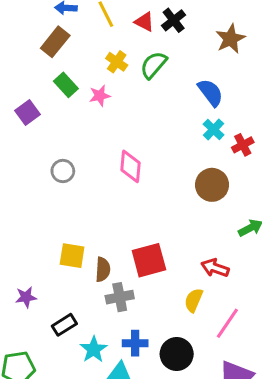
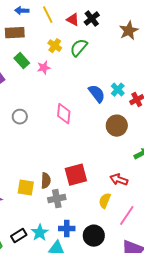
brown rectangle: (55, 42) -> (15, 33), turned 48
blue semicircle: (210, 93) -> (97, 94), moved
yellow square: (72, 256) -> (26, 188), moved
black rectangle: (64, 325) -> (19, 236), moved

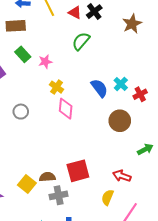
yellow cross: (55, 46) -> (56, 87), moved
brown semicircle: (46, 181) -> (47, 177), turned -98
yellow square: (26, 188) -> (27, 184), turned 30

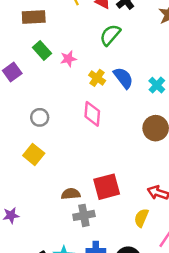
yellow cross: (56, 87) -> (97, 78), moved
blue semicircle: (99, 88) -> (123, 78), moved
yellow square: (27, 184) -> (34, 154), moved

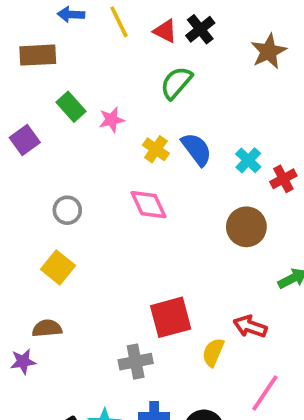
brown rectangle: (34, 17) -> (38, 55), moved
pink diamond: (92, 114) -> (149, 205), turned -30
brown semicircle: (71, 194) -> (47, 328), moved
yellow semicircle: (141, 218) -> (213, 352), moved

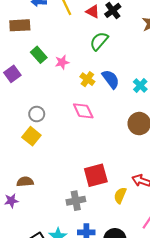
yellow square: (58, 267) -> (31, 136), moved

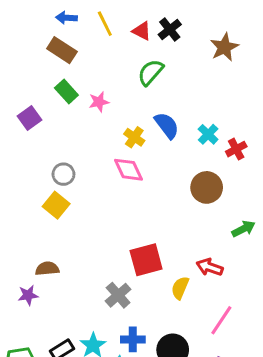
brown rectangle: (20, 25) -> (62, 50), moved, turned 36
yellow cross: (87, 79) -> (134, 137), moved
gray cross: (76, 201) -> (118, 295), turned -30

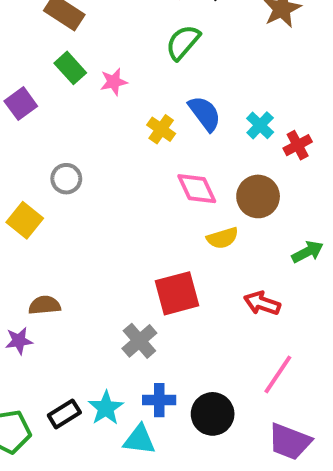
pink diamond: (128, 170) -> (197, 189), moved
yellow square: (56, 205) -> (25, 220), moved
yellow semicircle: (180, 288) -> (222, 238), moved, turned -130

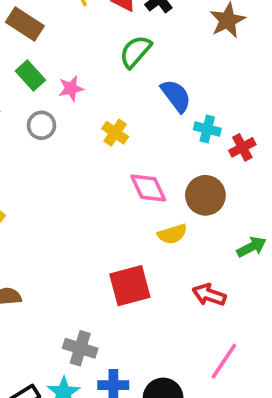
blue semicircle: (205, 113) -> (176, 96), moved
cyan cross: (260, 125) -> (207, 129), turned -30
gray circle: (66, 179) -> (41, 125), moved
gray cross: (139, 341) -> (80, 348), moved, turned -32

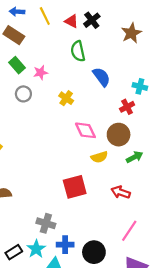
green semicircle: (135, 52) -> (78, 51), turned -54
cyan cross: (207, 129) -> (140, 86), moved
red cross: (242, 147) -> (127, 107), moved
green arrow: (252, 247) -> (135, 157), moved

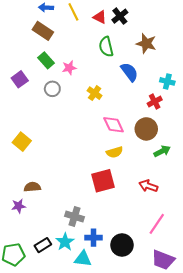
brown star: (131, 33) -> (146, 44), moved, turned -30
yellow semicircle: (99, 157) -> (115, 152), moved

